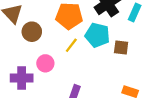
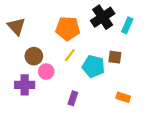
brown circle: (32, 32) -> (34, 56), moved
cyan pentagon: (97, 35) -> (93, 66), moved

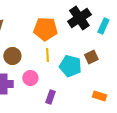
yellow line: (70, 55) -> (47, 55), turned -40
brown square: (115, 57) -> (91, 57), turned -32
pink circle: (46, 72) -> (30, 78), moved

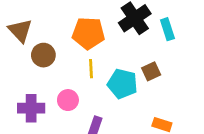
cyan rectangle: (103, 26) -> (167, 29), turned -42
brown circle: (12, 56) -> (43, 55), moved

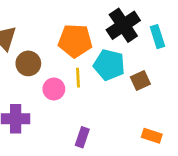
cyan pentagon: (122, 84) -> (109, 65), moved
pink circle: (68, 100) -> (54, 89), moved

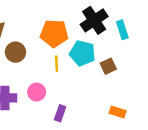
pink circle: (54, 89) -> (37, 92), moved

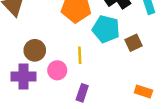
brown circle: (15, 52) -> (35, 50), moved
yellow line: (57, 64) -> (80, 55), moved

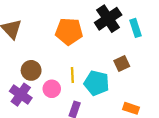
cyan pentagon: (106, 29) -> (97, 83), moved
purple cross: (24, 77) -> (21, 95), turned 35

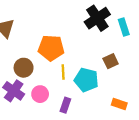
orange pentagon: (69, 31) -> (51, 48), moved
pink circle: (52, 89) -> (40, 94), moved

